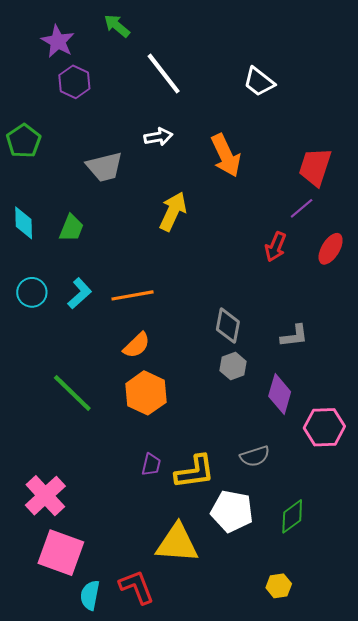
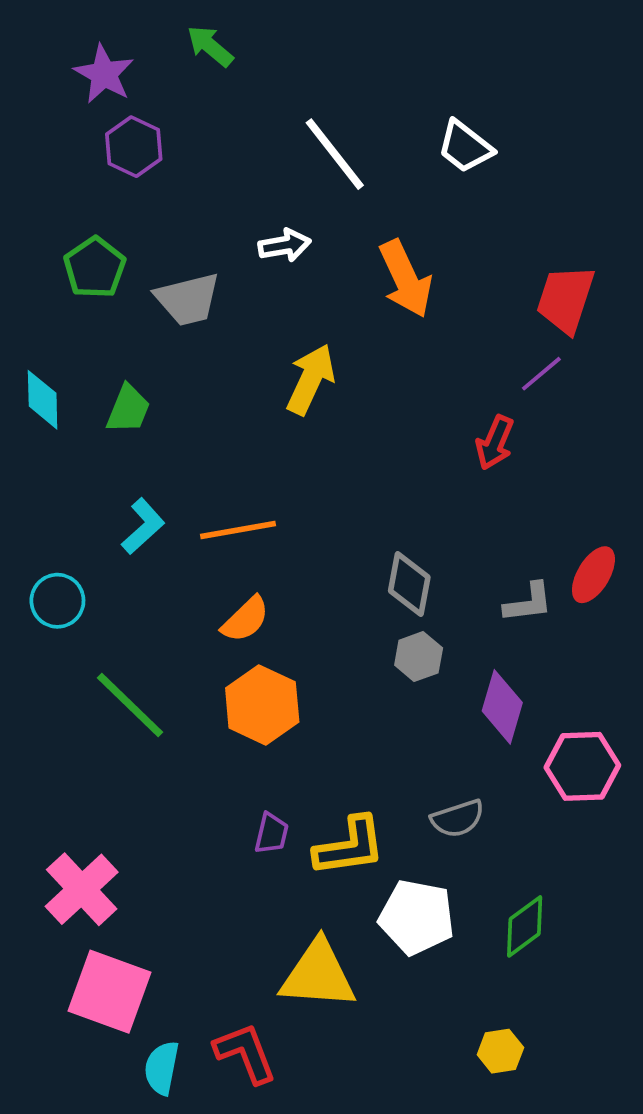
white line: (164, 74) -> (335, 154), moved
green pentagon: (24, 141) -> (95, 268), moved
red ellipse: (331, 249) -> (593, 575), moved
cyan circle: (32, 292) -> (57, 601), moved

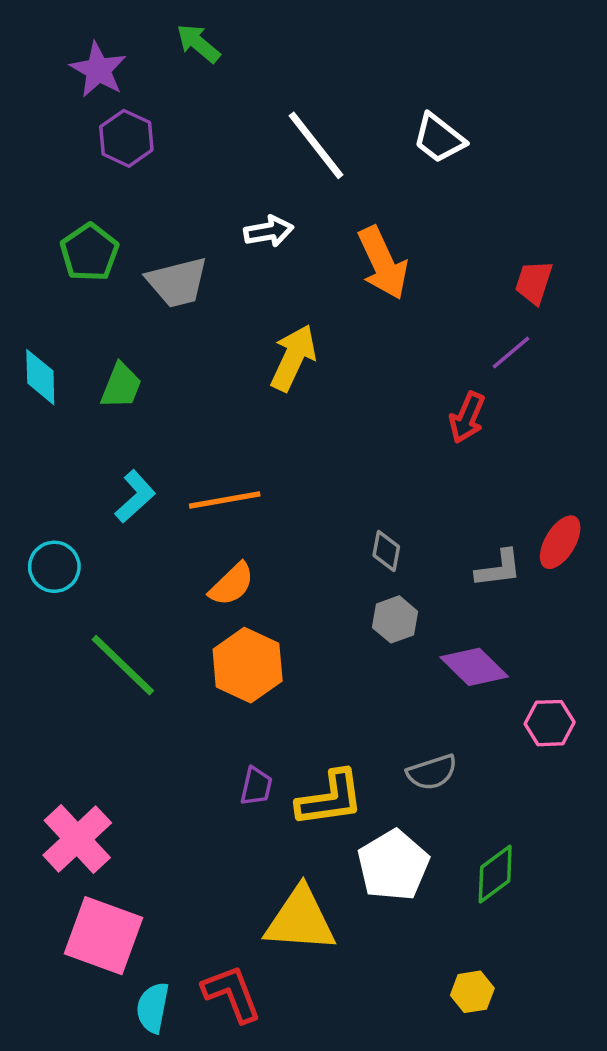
red trapezoid: (566, 299) -> (534, 282), size x0.7
gray diamond: (409, 584) -> (386, 551), size x0.7
purple diamond: (502, 707) -> (474, 667), turned -62
pink hexagon: (582, 766) -> (550, 723), size x0.7
white pentagon: (417, 917) -> (393, 865), turned 30

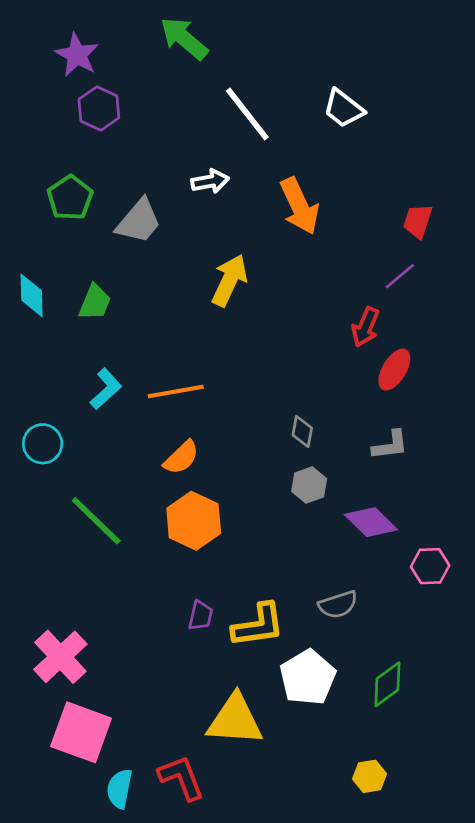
green arrow: (198, 43) -> (184, 38), moved, size x1.4
gray trapezoid: (177, 282) -> (139, 221), turned -36
red ellipse: (560, 542) -> (394, 370), moved

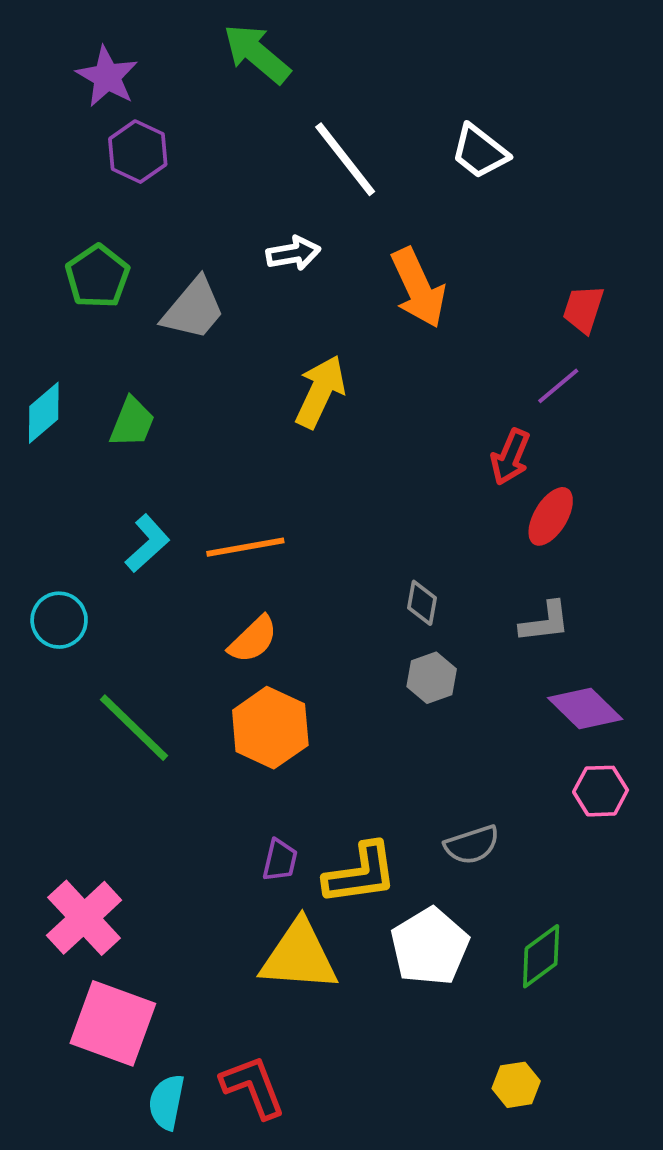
cyan diamond: (32, 295) -> (44, 413), turned 51
purple diamond: (371, 522) -> (585, 708), moved
yellow triangle: (235, 720) -> (299, 956), moved

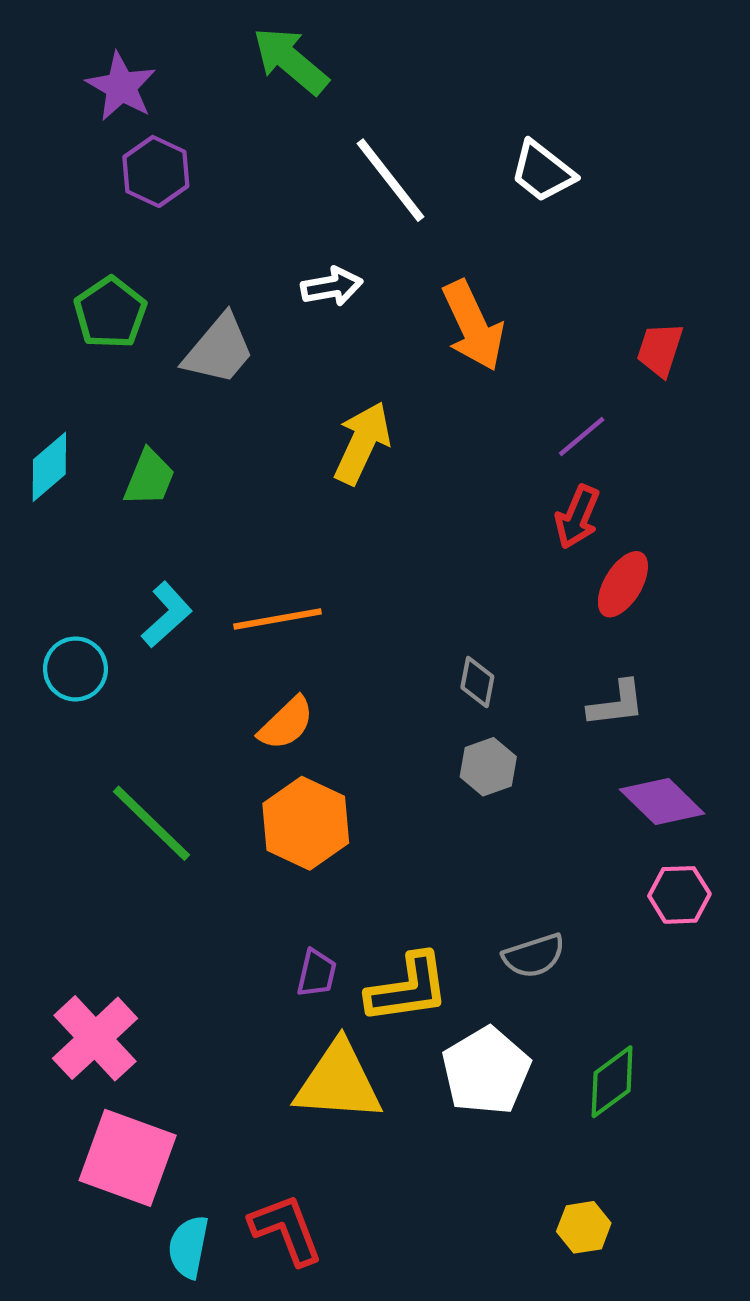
purple line: (558, 386) -> (582, 436), moved
cyan circle: (59, 620) -> (75, 669), moved

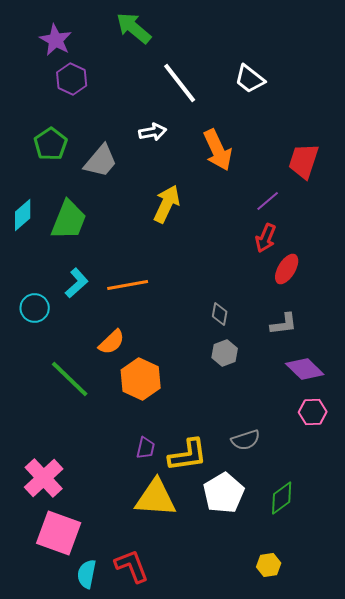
red trapezoid: (660, 350) -> (304, 161), size x1.4
green trapezoid: (149, 478) -> (69, 220), size x1.5
orange semicircle: (286, 723) -> (112, 342), moved

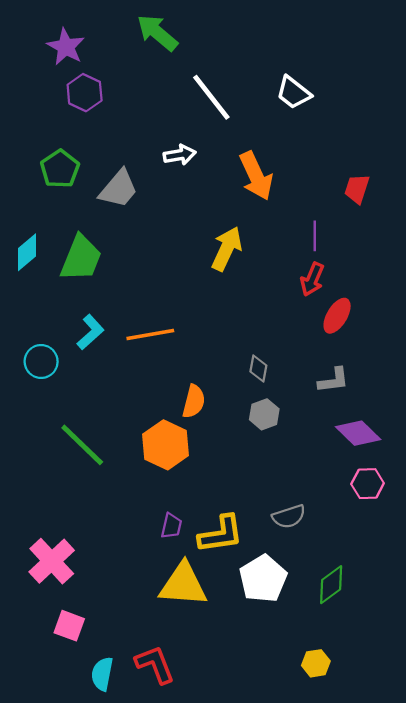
red trapezoid: (304, 161) -> (357, 189), size x0.7
purple line: (268, 201) -> (315, 236), turned -50
yellow arrow: (167, 204) -> (227, 249), moved
orange semicircle: (112, 342) -> (194, 401), moved, turned -32
pink square: (59, 533) -> (69, 626), size x0.6

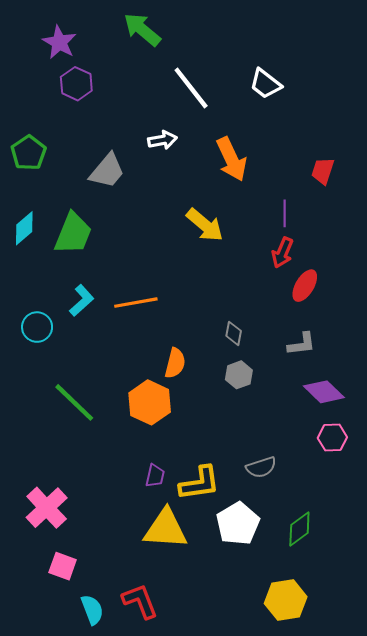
green pentagon: (60, 169) -> (29, 153), moved
yellow arrow: (227, 249) -> (205, 225), turned 105
yellow hexagon: (316, 663) -> (286, 600), size x1.6
cyan semicircle: (102, 674) -> (92, 610), turned 148

